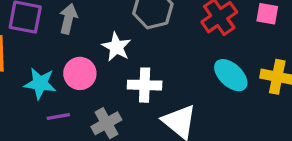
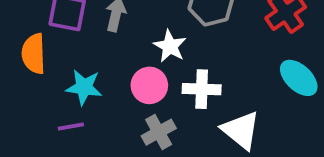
pink circle: (80, 73) -> (149, 85), moved
purple line: (58, 117) -> (71, 126), moved

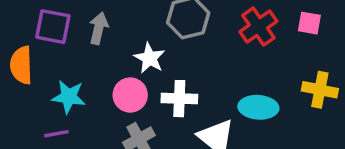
cyan ellipse: (299, 78) -> (258, 107), moved, turned -39

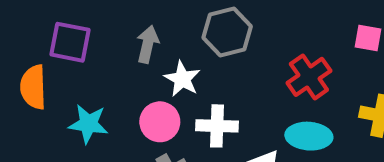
red cross: (258, 27) -> (309, 77), moved
gray arrow: (99, 28) -> (148, 44), moved

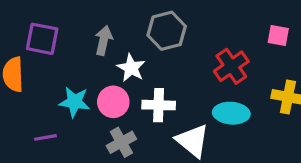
cyan star: (88, 124) -> (74, 102), moved

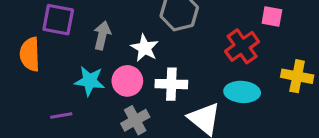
pink square: (278, 36) -> (272, 16), moved
gray arrow: (104, 40) -> (102, 35), moved

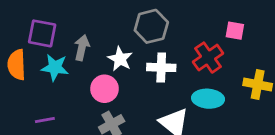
cyan star: (90, 81) -> (55, 67), moved
white cross: (171, 84) -> (161, 67), moved

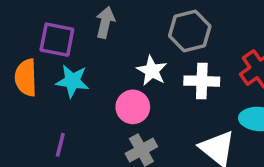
gray arrow: (82, 48) -> (105, 22), moved
purple line: (45, 120) -> (60, 145), turned -66

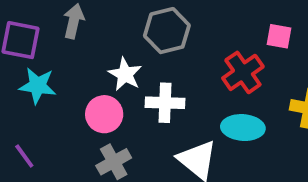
white cross: (202, 81) -> (165, 103), moved
purple line: (60, 145) -> (24, 156), turned -50

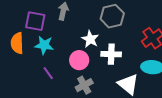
purple line: (24, 156) -> (48, 73), moved

